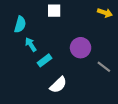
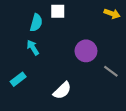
cyan semicircle: (20, 24) -> (36, 23), moved
cyan rectangle: (44, 60) -> (18, 79), moved

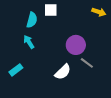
gray line: (111, 71) -> (87, 63), moved
white semicircle: (62, 91) -> (63, 72), moved

